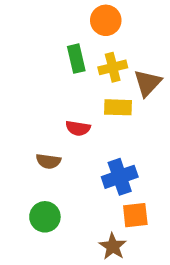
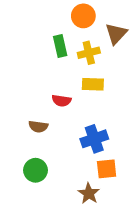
brown triangle: (148, 83) -> (116, 34), moved

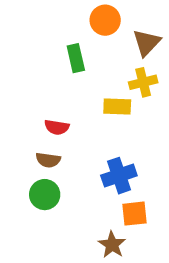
yellow cross: (89, 53) -> (143, 82), moved
red semicircle: (61, 101) -> (57, 127), moved
green circle: (36, 170) -> (45, 195), moved

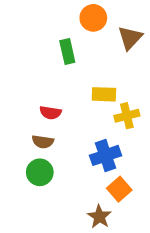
yellow cross: (143, 82) -> (127, 116), moved
orange square: (134, 214) -> (119, 189), turned -35

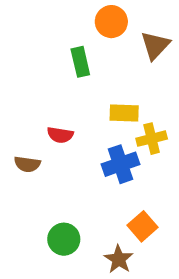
brown semicircle: (43, 142) -> (27, 164), moved
blue cross: (106, 155) -> (120, 164), moved
green circle: (40, 172) -> (64, 239), moved

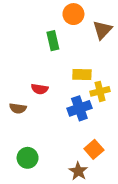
green circle: (64, 239) -> (28, 158), moved

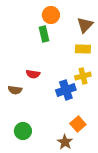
orange circle: (73, 14) -> (51, 15), moved
yellow rectangle: (82, 74) -> (83, 49), moved

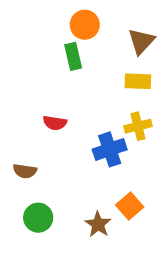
brown semicircle: (15, 90) -> (25, 171), moved
brown star: (65, 142) -> (98, 224), moved

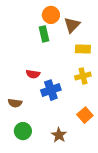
brown triangle: (141, 41) -> (72, 25), moved
blue cross: (110, 149) -> (51, 90), moved
orange square: (130, 206) -> (85, 115), moved

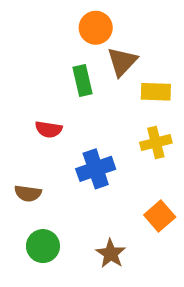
brown triangle: (72, 25) -> (122, 62), moved
green rectangle: (44, 34) -> (82, 80), moved
red semicircle: (33, 74) -> (49, 129), moved

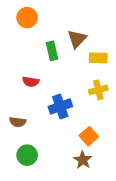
orange circle: (96, 28) -> (27, 18), moved
orange square: (160, 216) -> (89, 136), moved
brown star: (111, 254) -> (83, 160), moved

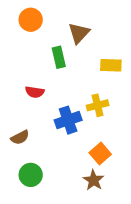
brown triangle: (77, 39) -> (79, 33), moved
yellow cross: (98, 90) -> (98, 105), moved
brown semicircle: (18, 122) -> (20, 137), turned -35

